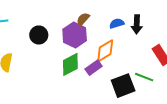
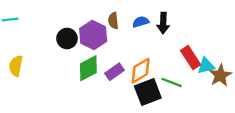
brown semicircle: (83, 19) -> (113, 21), moved, turned -48
black circle: (39, 35) -> (67, 38), moved
orange diamond: (105, 51) -> (141, 71), moved

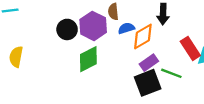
blue semicircle: (141, 22) -> (126, 28), moved
orange diamond: (141, 71) -> (143, 37), moved
purple rectangle: (115, 72) -> (149, 63), moved

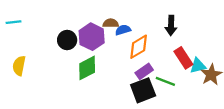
brown semicircle: (113, 12) -> (111, 23), turned 96
black arrow: (163, 14) -> (171, 25), moved
blue semicircle: (126, 28) -> (123, 30), moved

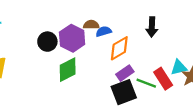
red rectangle: (183, 58) -> (163, 79), moved

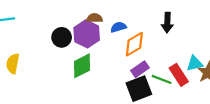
brown semicircle: (91, 25) -> (95, 18), moved

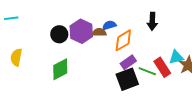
brown semicircle: (95, 18) -> (99, 32), moved
green diamond: (82, 66) -> (60, 69), moved

